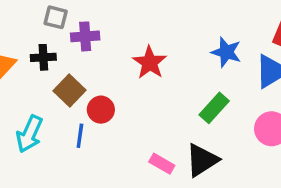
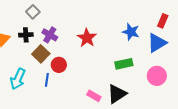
gray square: (56, 17) -> (33, 12), turned 32
purple cross: (85, 36) -> (50, 35), moved, turned 35
green rectangle: (214, 108) -> (124, 64), turned 36

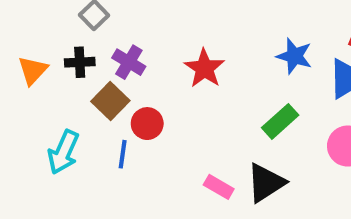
green rectangle: (124, 64) -> (280, 121), turned -30

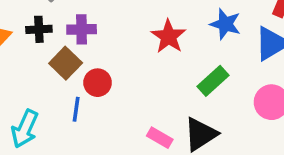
purple cross: (129, 62) -> (82, 29), turned -32
red star: (204, 68) -> (169, 36), moved
cyan arrow: (63, 152) -> (25, 129), moved

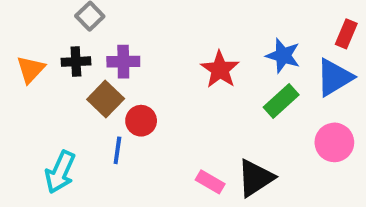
green rectangle: (213, 81) -> (281, 101), moved

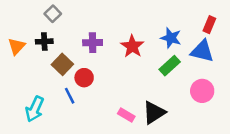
purple cross: (123, 62) -> (93, 43), moved
blue triangle: (334, 77) -> (202, 51), turned 45
blue line: (117, 150) -> (70, 96), turned -35

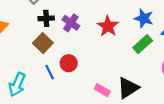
black cross: (44, 41) -> (46, 18), moved
purple cross: (93, 43) -> (71, 23), turned 36
red circle: (84, 78) -> (69, 63), moved

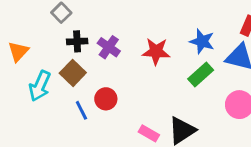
red star: (108, 26) -> (156, 51), turned -30
cyan arrow: (17, 85) -> (40, 86), moved

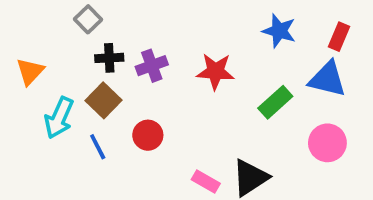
blue star: (202, 41) -> (279, 31), moved
purple cross: (109, 47) -> (152, 66), turned 35
blue line: (81, 110) -> (98, 147), moved

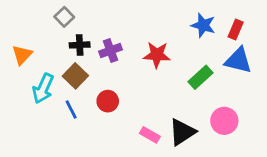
red rectangle: (339, 37) -> (236, 29), moved
pink circle: (327, 143) -> (224, 121), moved

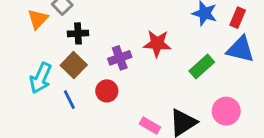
purple cross: (111, 51) -> (120, 58), moved
orange triangle: (22, 55) -> (38, 19), moved

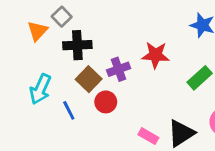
black cross: (78, 33) -> (77, 45), size x1.4
brown square: (74, 65) -> (89, 79), moved

